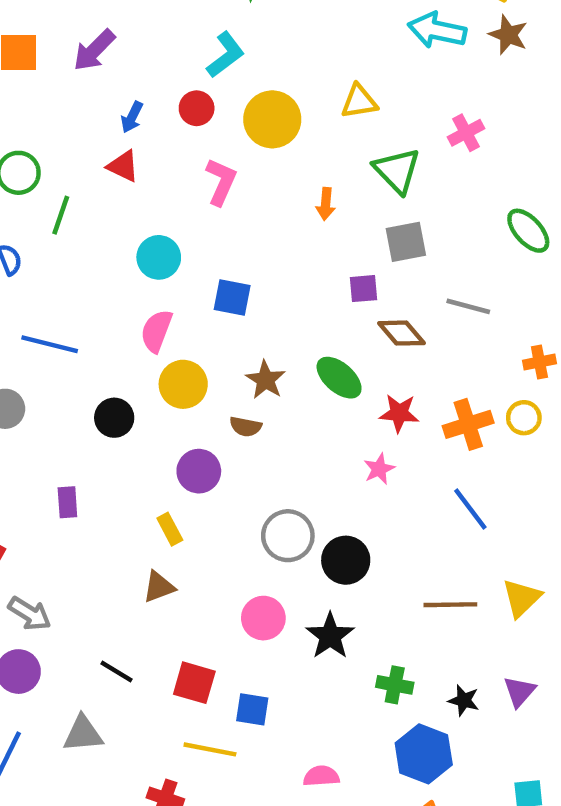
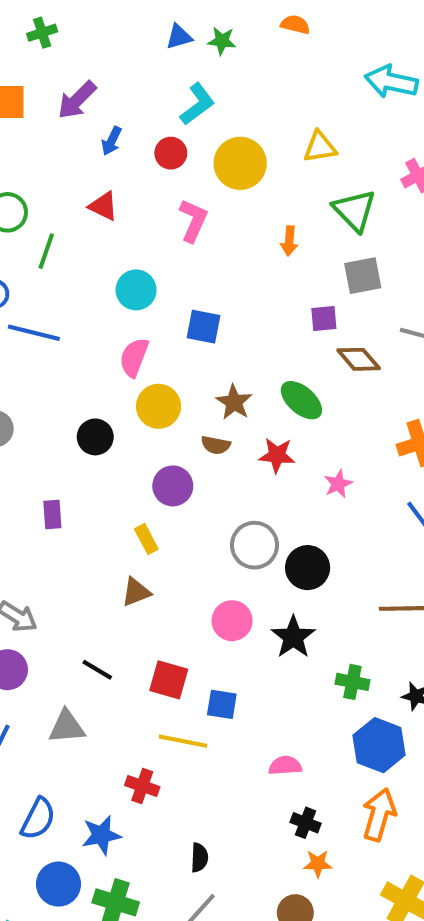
blue arrow: (132, 117) -> (112, 141), moved
blue line: (50, 344) -> (34, 333), moved
red star: (399, 413) -> (277, 455), moved

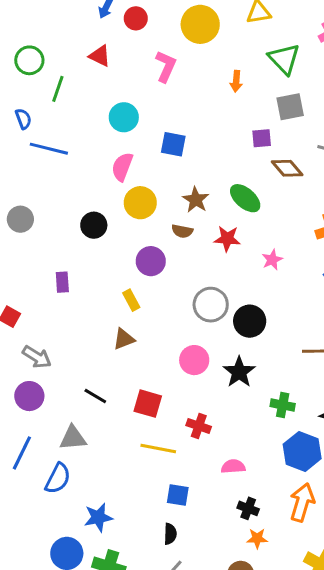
red circle: (171, 153) -> (136, 18), moved
blue square: (222, 704) -> (178, 495), moved
red cross: (142, 786) -> (199, 426), moved
blue semicircle: (38, 819) -> (58, 478), moved

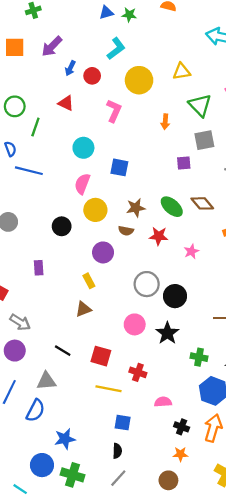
brown diamond: (287, 168) -> (202, 203), moved
brown star: (196, 200) -> (136, 208), turned 30
black cross: (248, 508) -> (182, 427), moved

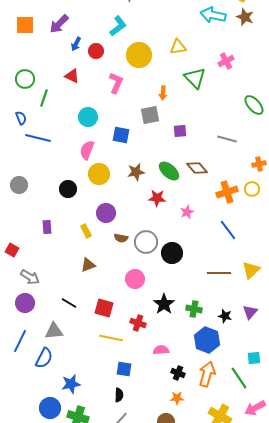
gray square: (204, 140) -> (150, 115), moved
brown semicircle: (126, 231) -> (121, 238), moved
yellow rectangle: (89, 281) -> (86, 231), moved
black star: (167, 333) -> (164, 304), moved

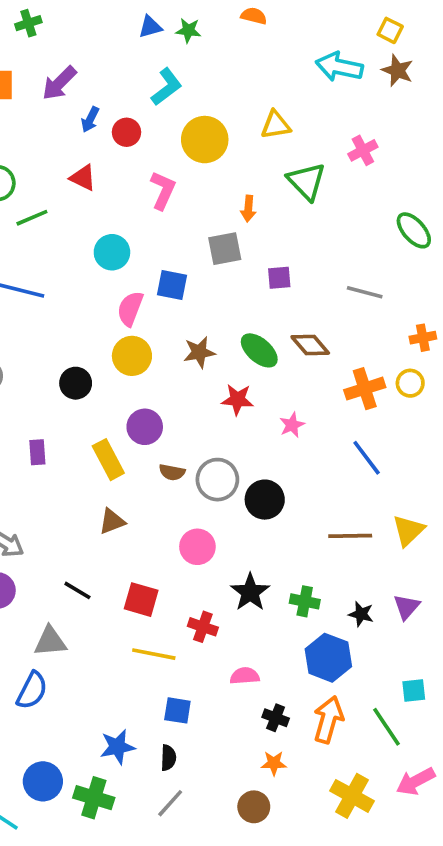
green line: (44, 98) -> (32, 218), turned 48
pink semicircle: (87, 150) -> (130, 309), moved
yellow rectangle: (86, 231) -> (108, 460), size x1.5
blue star: (71, 384) -> (117, 747), moved

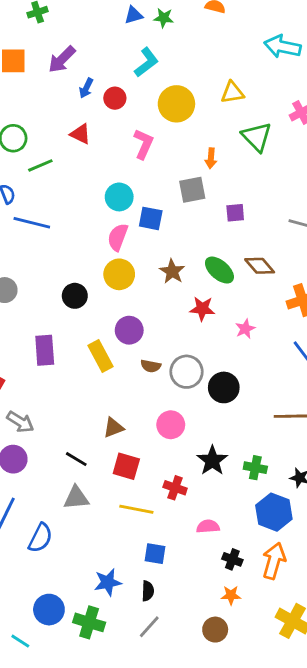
cyan circle: (112, 252) -> (119, 197), moved
brown star: (199, 352) -> (172, 271), turned -30
purple rectangle: (37, 452) -> (45, 350), size x1.5
brown triangle: (112, 521) -> (113, 428), moved
gray triangle: (50, 641) -> (76, 498), moved

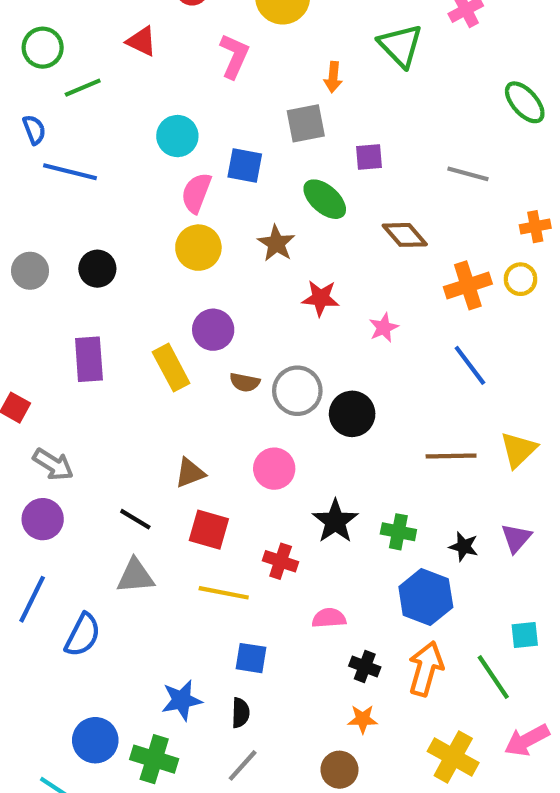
cyan circle: (119, 197) -> (177, 136), moved
green ellipse: (219, 270) -> (325, 199), moved
black circle: (75, 296) -> (97, 269), moved

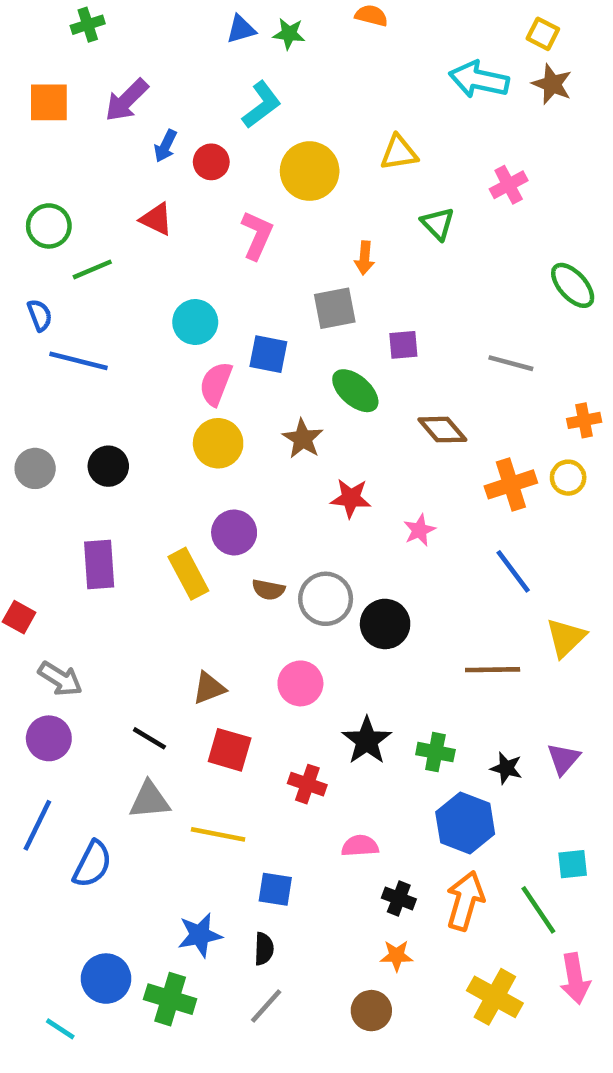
green triangle: (401, 45) -> (438, 224), size x0.7
yellow triangle: (518, 450) -> (566, 638), moved
yellow line: (224, 593) -> (218, 834), moved
pink arrow: (527, 740) -> (575, 979), turned -72

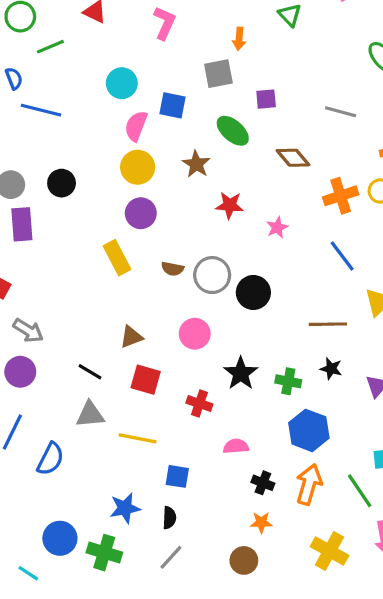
purple circle: (234, 532) -> (141, 213), moved
purple rectangle: (99, 564) -> (22, 224), moved
black star: (506, 768) -> (331, 369), moved

